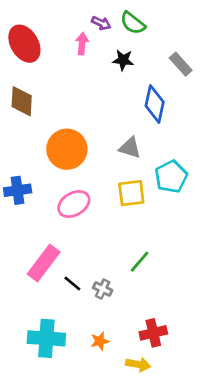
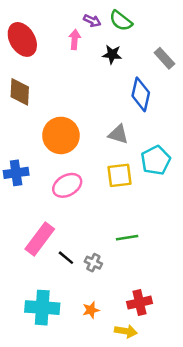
green line: (140, 262) -> (127, 238), turned 40

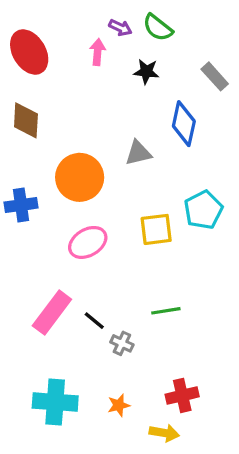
gray triangle: (118, 134) -> (138, 153), moved, turned -30
blue cross: (16, 173) -> (21, 205), moved
black line: (66, 258) -> (94, 321), moved

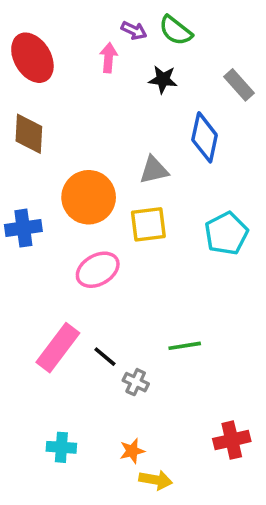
yellow square: (156, 229) -> (148, 224), moved
red cross: (182, 395) -> (232, 440), moved
cyan cross: (55, 402) -> (61, 447), size x0.6
yellow arrow: (164, 433) -> (156, 480), moved

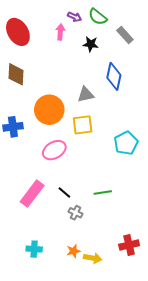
gray rectangle: (239, 85) -> (125, 35), moved
cyan pentagon: (226, 233) -> (126, 143), moved
black line: (105, 357) -> (64, 193), moved
yellow arrow: (156, 480) -> (93, 258), moved

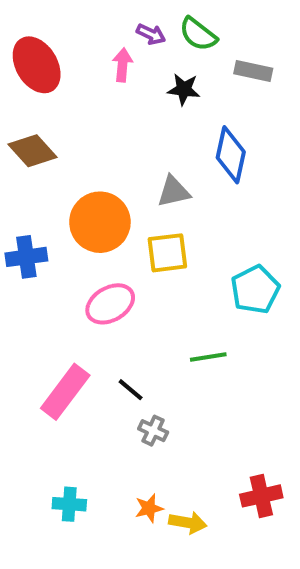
gray rectangle: (125, 35) -> (253, 71), turned -36
brown diamond: (16, 74) -> (33, 151), turned -45
green line: (103, 193) -> (208, 357), moved

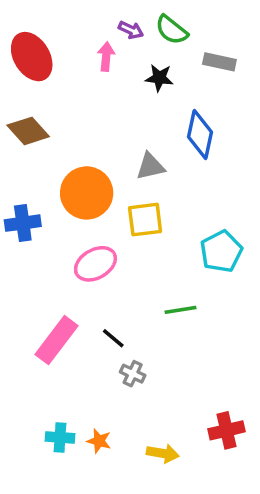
orange star: (149, 508) -> (99, 441), moved, turned 30

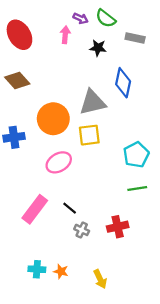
gray triangle: (150, 166) -> (93, 102), size x1.5
green line: (180, 310) -> (137, 189), moved
red cross: (227, 430) -> (118, 227), moved
yellow arrow: (163, 453) -> (100, 279), turned 54

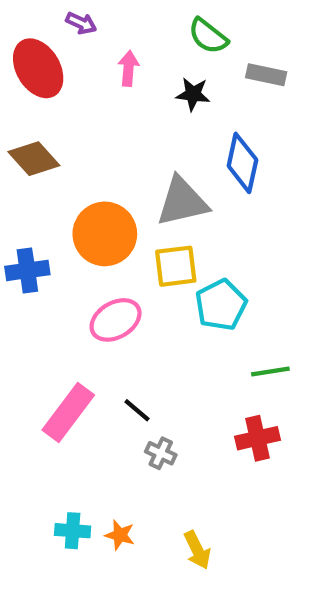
purple arrow: (81, 18) -> (81, 23), moved
cyan pentagon: (136, 155) -> (221, 305), moved
red cross: (118, 227) -> (258, 438), moved

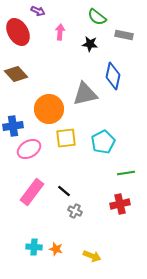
yellow square: (176, 266) -> (66, 138), moved
pink ellipse: (116, 320) -> (29, 149), moved
yellow arrow: (197, 550) -> (92, 256), turned -42

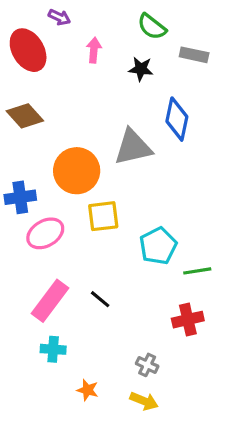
cyan pentagon: (103, 142) -> (158, 246), moved
gray cross: (75, 211) -> (147, 365), moved
cyan cross: (34, 247) -> (53, 349), moved

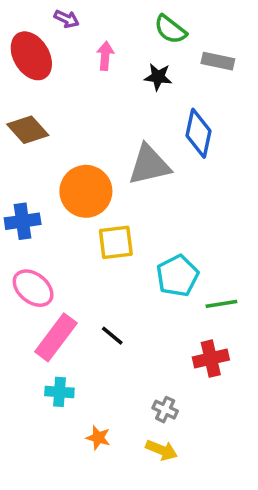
pink ellipse: (45, 233) -> (33, 288), moved, turned 69

